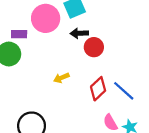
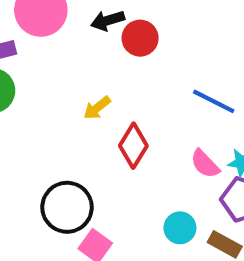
red diamond: (98, 89) -> (133, 146), moved

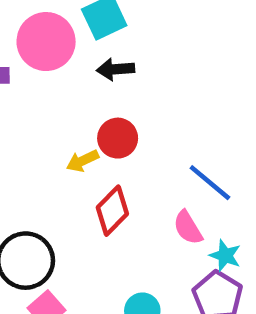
red circle: (140, 38) -> (118, 138), moved
pink semicircle: (205, 164) -> (188, 228), moved

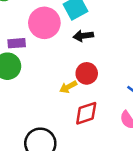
red diamond: (112, 211) -> (86, 113), turned 30

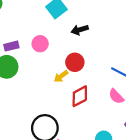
pink circle: (44, 23) -> (40, 44), moved, size x0.6
black arrow: (83, 36) -> (80, 30), moved

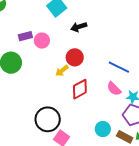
purple rectangle: (11, 46) -> (25, 36), moved

